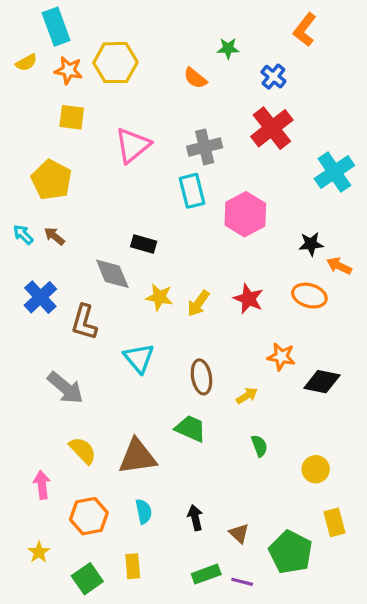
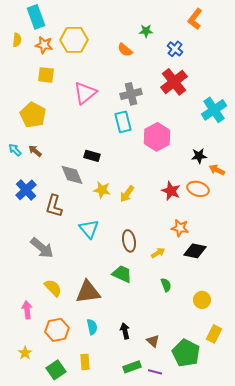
yellow semicircle: (26, 63) -> (17, 40), turned -56
red star: (248, 299) -> (171, 191), moved
black diamond: (322, 382) -> (195, 251), moved
yellow rectangle: (334, 522) -> (214, 334), turned 42

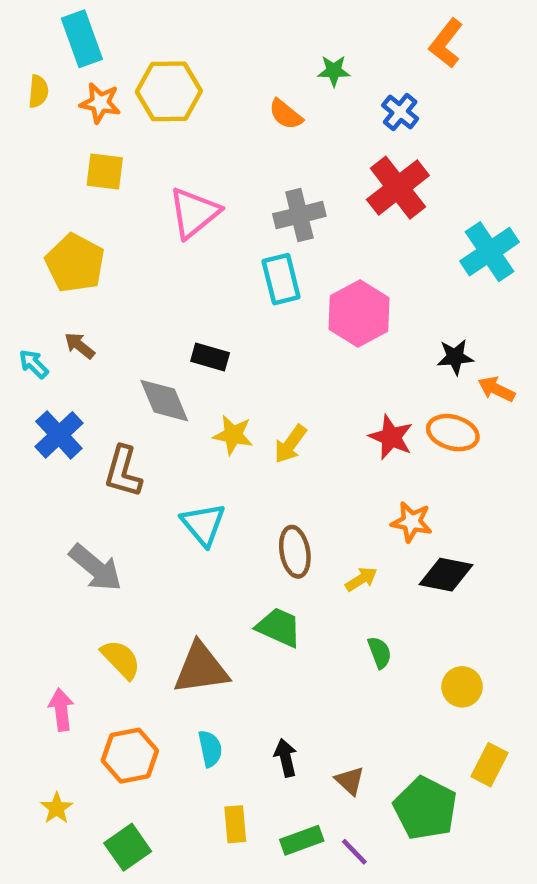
cyan arrow: (15, 150) -> (34, 364), moved
yellow rectangle: (85, 362) -> (235, 824), moved
purple line: (155, 372) -> (354, 852), turned 32

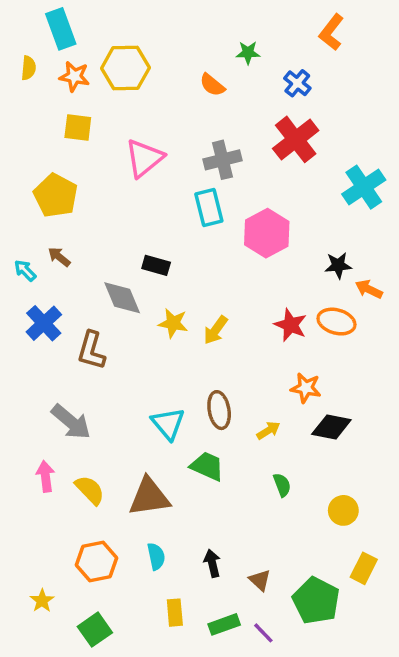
cyan triangle: (203, 524) -> (168, 424), moved
pink arrow: (61, 710) -> (45, 476), moved

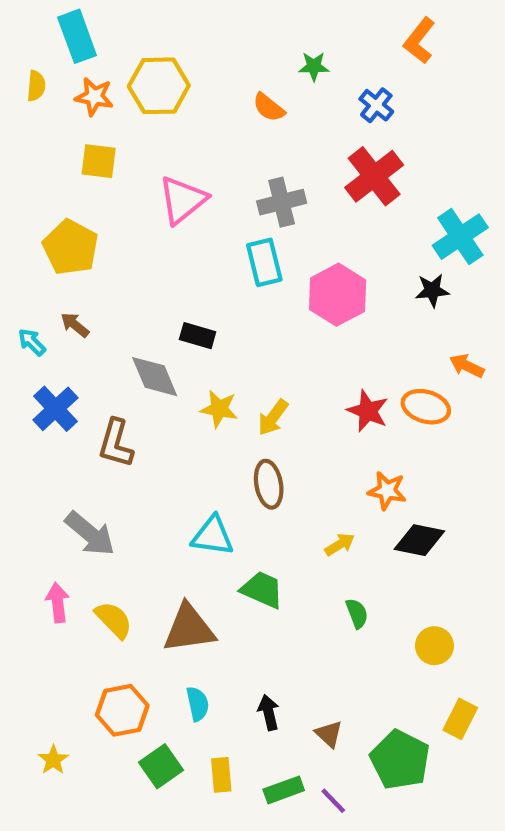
black star: (338, 265) -> (432, 290), moved
brown ellipse: (219, 410) -> (269, 484), moved
cyan triangle: (168, 424) -> (213, 536), turned -42
green square: (95, 630) -> (161, 766), moved

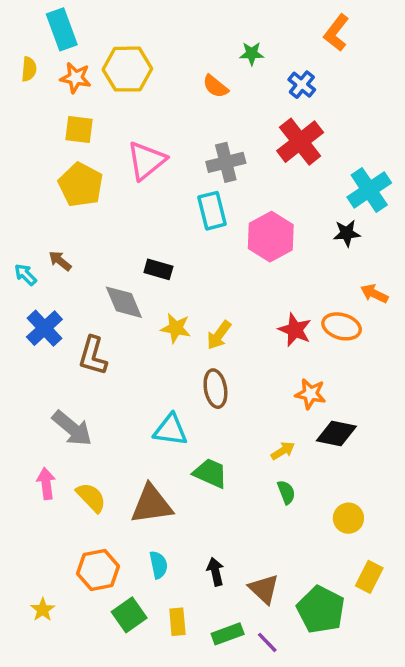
yellow pentagon: (71, 247) -> (81, 185), moved
yellow arrow: (340, 544) -> (283, 451), moved
brown triangle: (329, 734) -> (264, 589), size x1.4

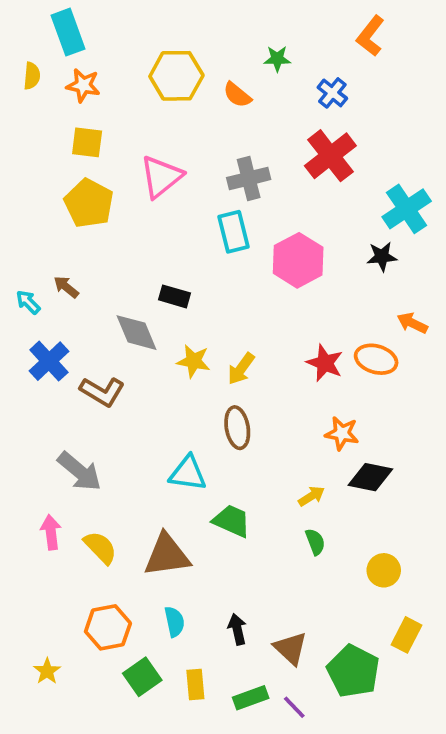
yellow hexagon: (127, 69) -> (176, 76), moved
brown L-shape: (93, 356) -> (102, 392), turned -75

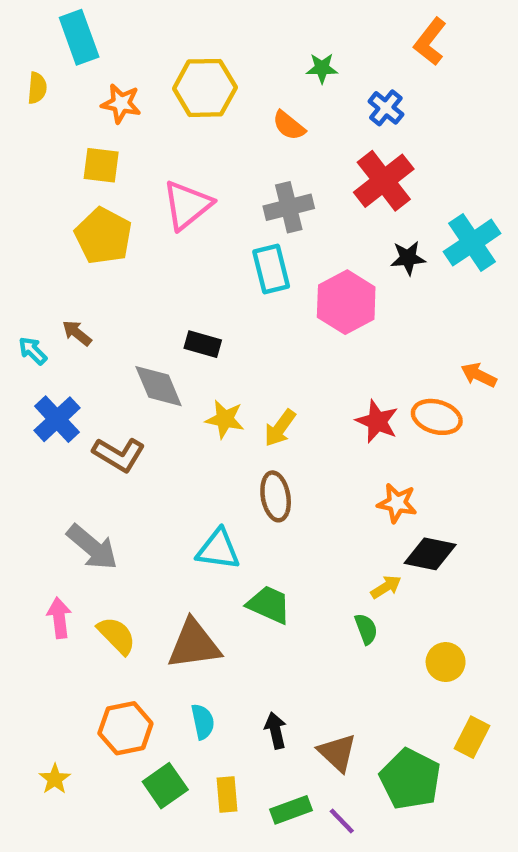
orange star: (83, 85) -> (121, 103), moved
orange semicircle: (237, 95) -> (289, 126), moved
black star: (382, 256) -> (408, 258), moved
yellow arrow: (311, 496) -> (386, 587), moved

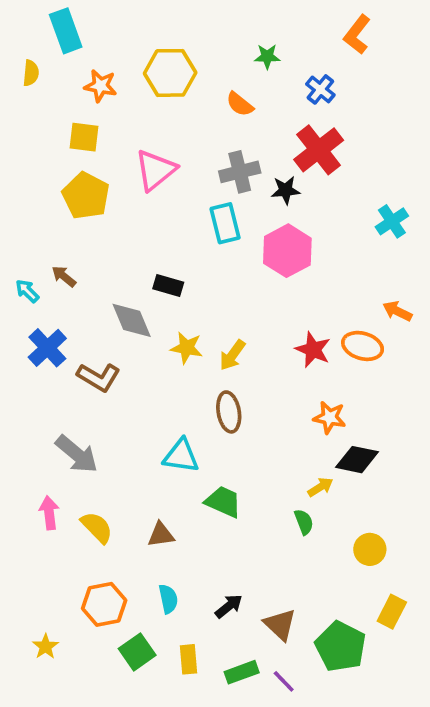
cyan cross: (472, 243) -> (392, 221), moved, size x0.7
black star: (408, 258) -> (286, 190), moved
brown triangle: (194, 644) -> (161, 535), size x0.6
black arrow: (276, 730) -> (229, 606), turned 64

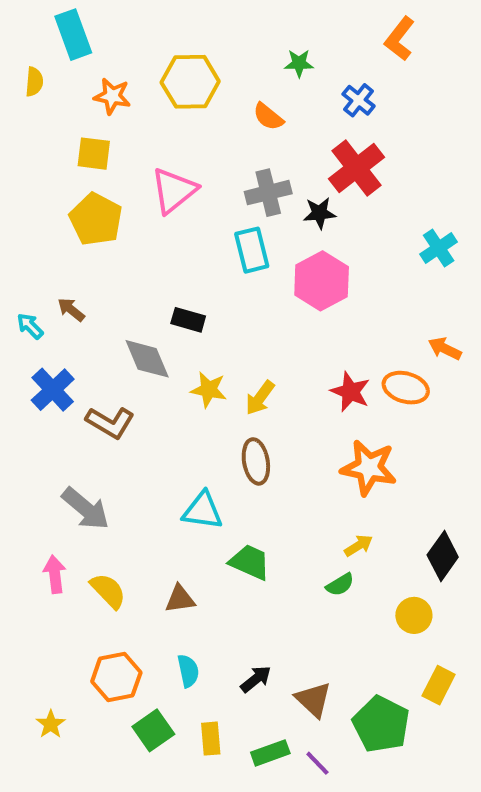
orange star: (330, 417) -> (369, 468), size x1.5
black diamond: (357, 460) -> (443, 556), moved, turned -66
green semicircle: (304, 522) -> (340, 585), turned 80

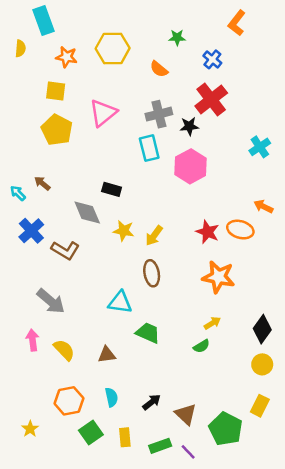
yellow circle: (414, 615) -> (262, 364), moved

